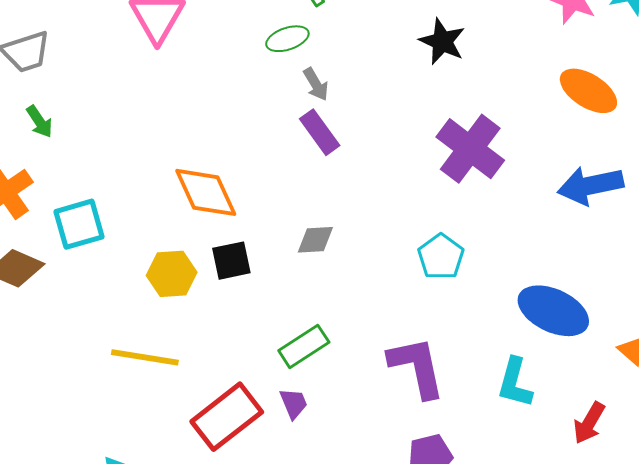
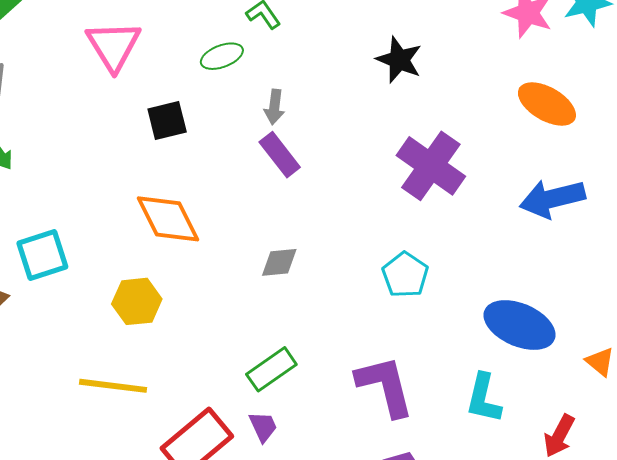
green ellipse: (287, 39) -> (222, 56), moved
gray arrow: (316, 84) -> (274, 107), turned 40
black square: (231, 261) -> (167, 121), moved

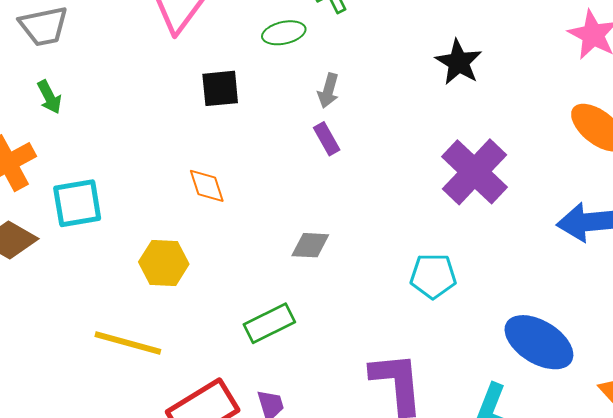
purple rectangle: (280, 155) -> (327, 139), size x0.7
orange diamond: (168, 219) -> (207, 186), size x0.6
cyan pentagon: (405, 275) -> (433, 276), turned 30
green rectangle: (271, 369) -> (269, 323), moved

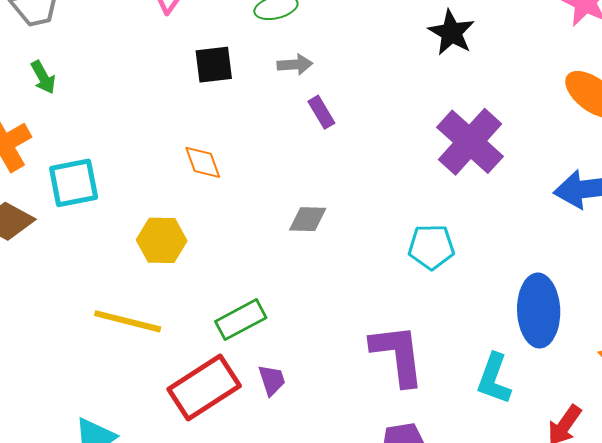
gray arrow: (328, 91) -> (295, 65), moved, turned -108
green rectangle: (269, 323) -> (241, 320), moved
blue ellipse: (539, 342) -> (539, 311), turned 58

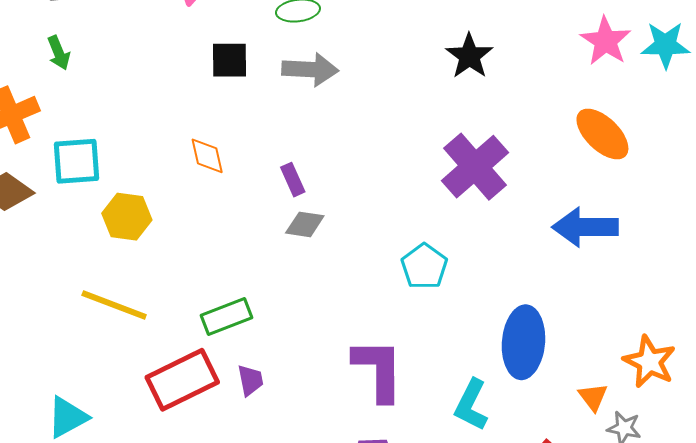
gray arrow: (295, 65) -> (310, 69), size x1.6
purple rectangle: (321, 112) -> (293, 180), moved
yellow hexagon: (162, 240) -> (127, 217), moved
cyan pentagon: (431, 247) -> (424, 266), turned 30

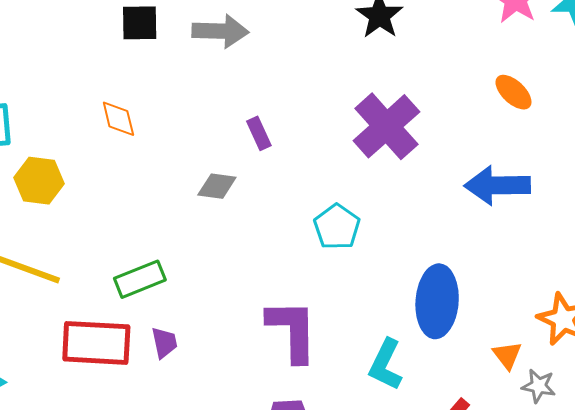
orange ellipse: (602, 134) -> (513, 92), size x0.7
purple rectangle: (293, 180) -> (259, 133), moved
red rectangle: (182, 380) -> (96, 343), turned 30

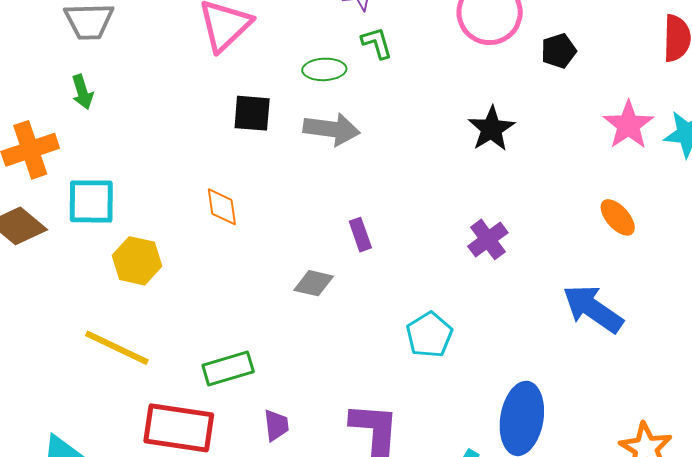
purple cross: (386, 126) -> (488, 239), size x0.6
blue arrow: (497, 185) -> (593, 309), turned 30
purple trapezoid: (164, 343) -> (276, 425), moved

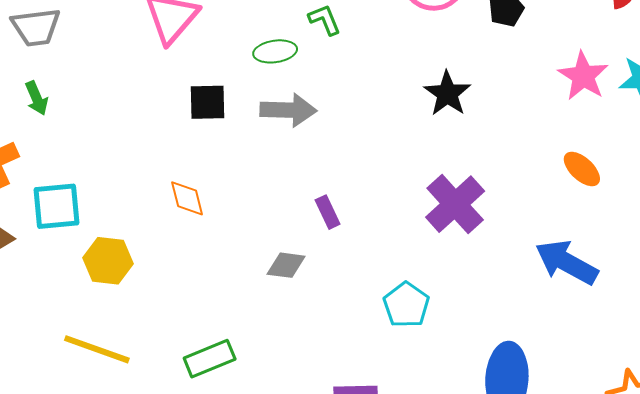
purple cross: (488, 239) -> (455, 204), size x1.5

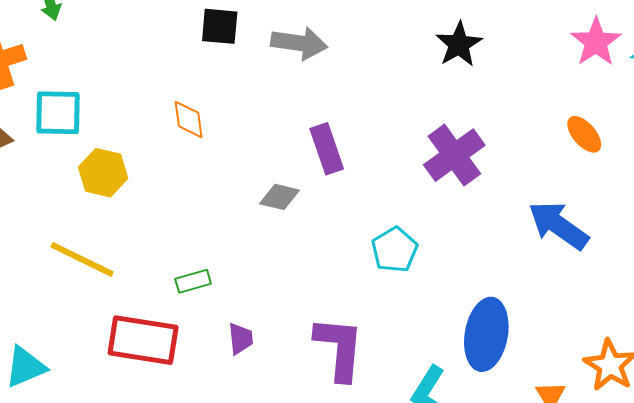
purple rectangle: (328, 212) -> (327, 149), size x1.5
green rectangle: (210, 359) -> (193, 281), size x0.7

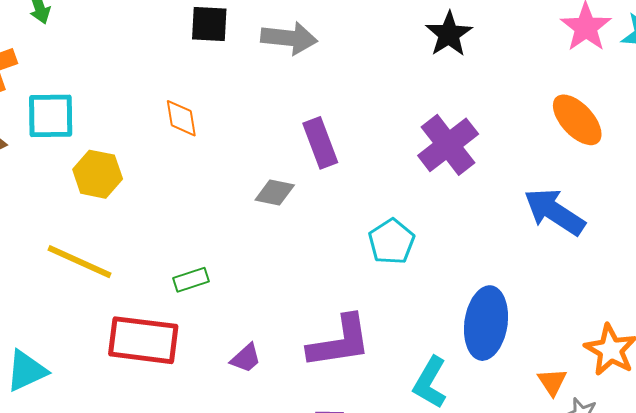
orange ellipse: (584, 134) -> (577, 120), size x1.4
purple trapezoid: (241, 339) -> (246, 358), moved, turned 56
purple L-shape: (339, 348) -> (339, 342), turned 78

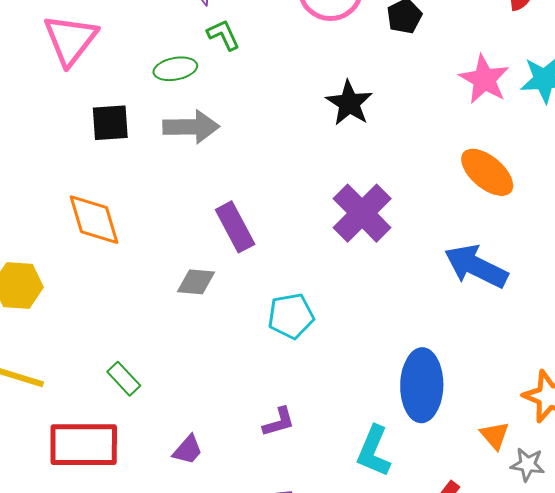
orange diamond: (181, 118) -> (94, 220), size x1.5
cyan pentagon: (391, 242) -> (291, 316), moved, turned 30
green rectangle: (191, 280) -> (124, 379), turned 72
purple L-shape: (339, 342) -> (279, 422), size x0.5

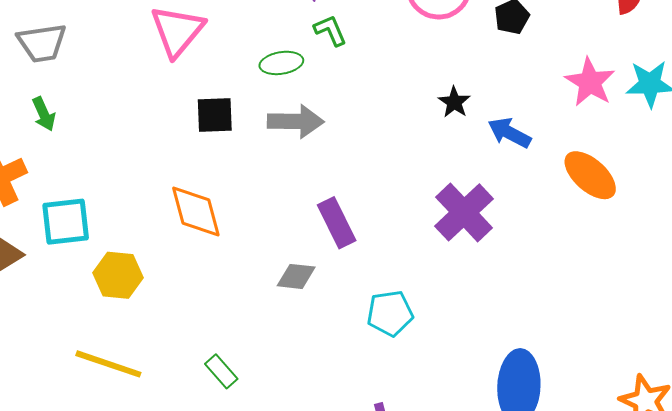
black star: (349, 103) -> (454, 102), size x0.7
blue arrow: (476, 266) -> (509, 133), moved, size x0.7

